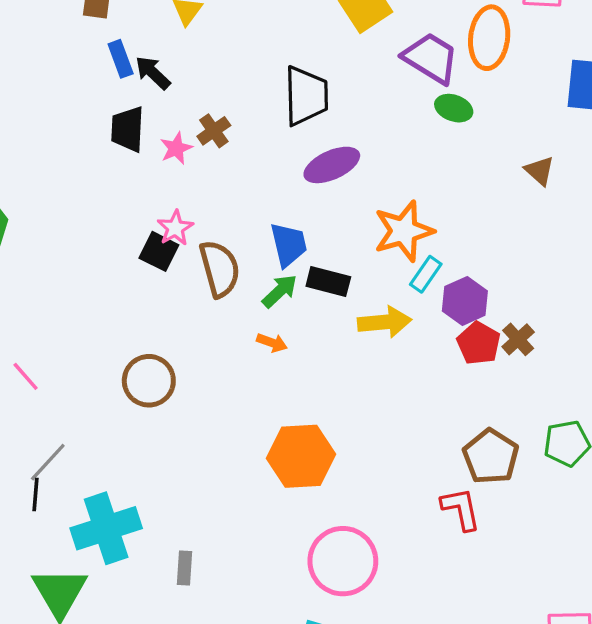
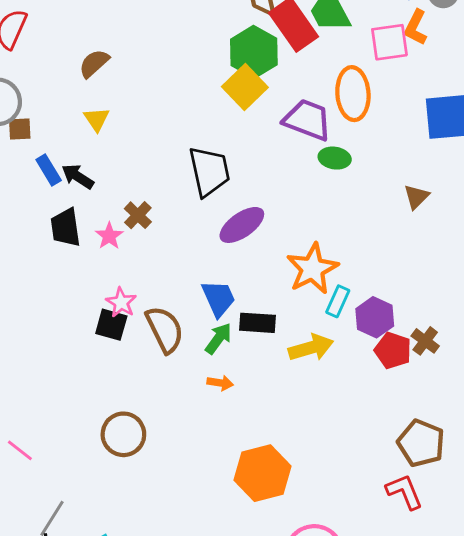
brown triangle: (540, 171) -> (416, 197), turned 44

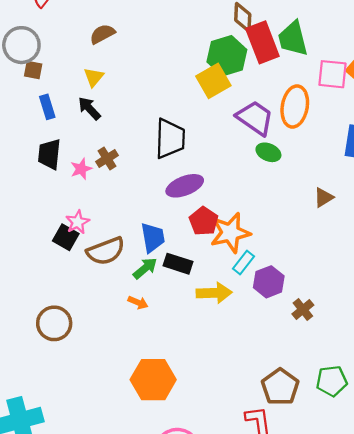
black arrow: (78, 176) -> (89, 108), moved
brown semicircle: (165, 329) -> (106, 251), turned 81
red pentagon: (393, 350) -> (204, 221), moved

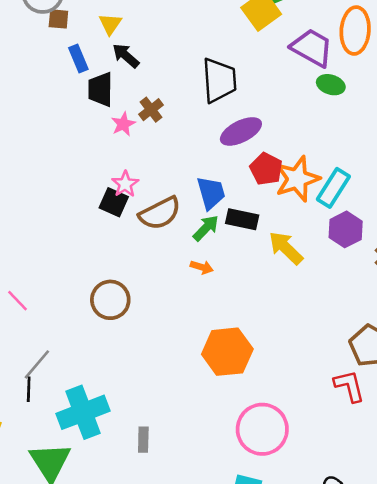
yellow triangle: (94, 77) -> (110, 24), moved
black trapezoid: (49, 154) -> (100, 89), moved
cyan rectangle: (243, 262) -> (333, 188), moved, size x1.4
yellow arrow: (214, 293) -> (286, 248), turned -128

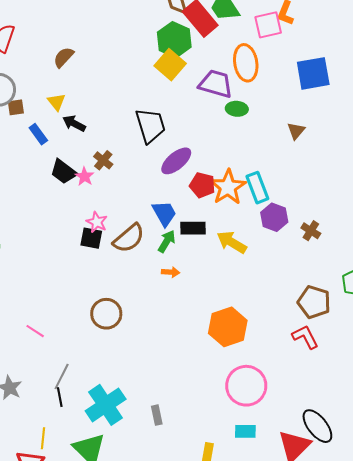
black trapezoid: (100, 89) -> (64, 172), moved, turned -40
cyan rectangle: (333, 188) -> (257, 188), turned -40
orange hexagon: (227, 352) -> (228, 327), moved

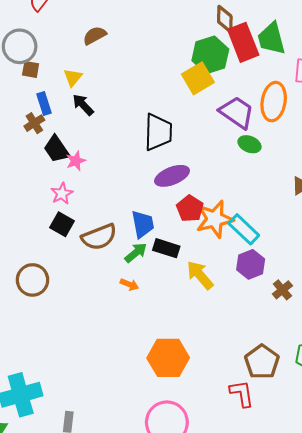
brown cross: (103, 160) -> (34, 123), moved
cyan rectangle: (257, 188) -> (244, 229), turned -44
pink star: (97, 222) -> (62, 194), moved
brown circle: (106, 314) -> (32, 280), moved

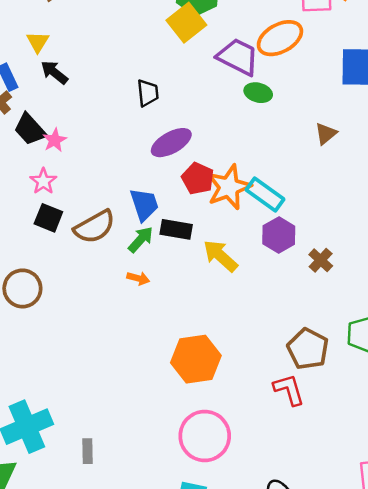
orange ellipse: (274, 102) -> (280, 38), turned 60
black trapezoid: (158, 132) -> (148, 93), size x0.6

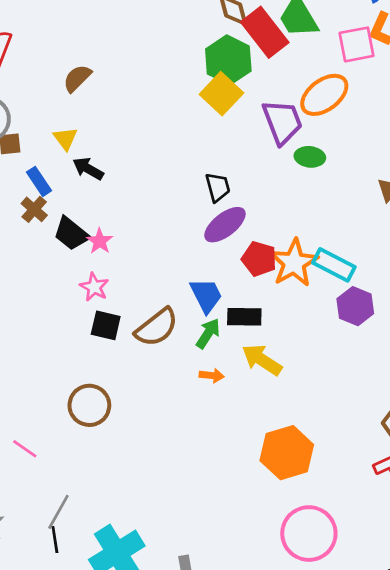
purple trapezoid: (238, 57) -> (282, 122), turned 51
black trapezoid: (148, 93) -> (218, 187), moved
yellow arrow: (220, 256) -> (262, 360), moved

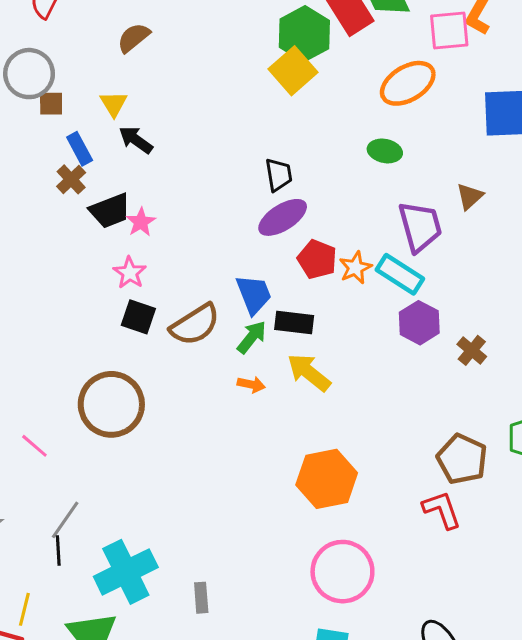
purple trapezoid: (282, 122) -> (420, 226), moved
black trapezoid: (71, 234) -> (110, 211), turned -66
orange star: (294, 263) -> (355, 268), size x0.6
brown circle: (89, 405) -> (111, 404), size x1.4

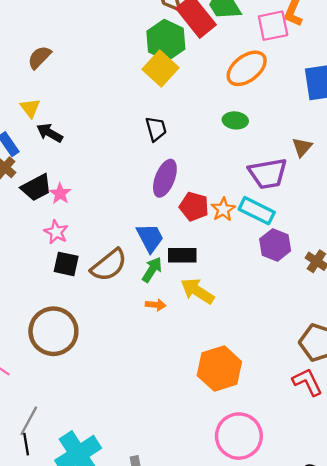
black trapezoid: (279, 175) -> (156, 129), moved
purple ellipse: (283, 217) -> (165, 178), turned -30
purple trapezoid: (420, 226) -> (268, 174), turned 102

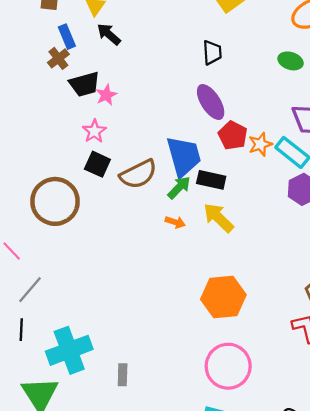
purple ellipse: (165, 178) -> (211, 102), turned -66
blue trapezoid: (150, 238) -> (184, 156), size x1.4
brown circle: (53, 331) -> (55, 201), moved
gray line: (29, 421) -> (30, 290), moved

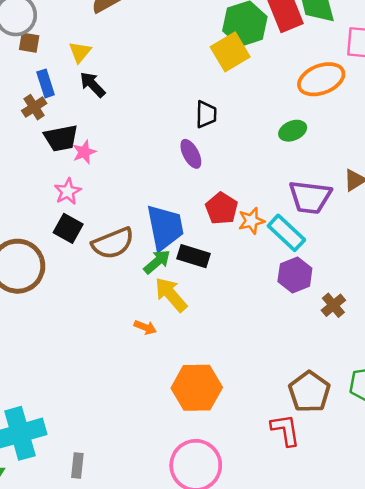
green ellipse: (291, 61) -> (293, 131), turned -45
purple ellipse: (211, 102) -> (191, 154), moved, size x0.7
yellow arrow: (218, 218) -> (171, 295), moved
orange arrow: (175, 222) -> (145, 327), moved

